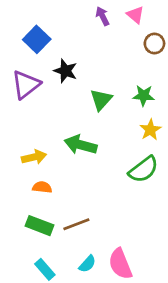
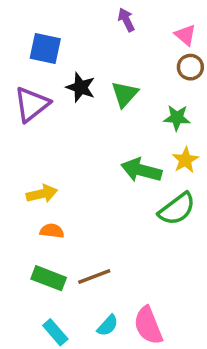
pink triangle: (135, 15) -> (185, 35), moved
blue square: (37, 39) -> (45, 49), turned -32
brown circle: (154, 44) -> (190, 67), moved
green triangle: (101, 100) -> (125, 94), moved
green arrow: (81, 145) -> (141, 170), moved

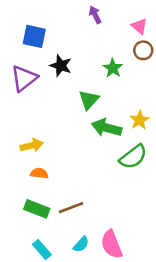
green triangle: (125, 94) -> (89, 100), moved
green star: (177, 118) -> (113, 68), moved, turned 30

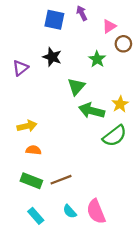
pink triangle: (139, 26) -> (109, 26), moved, turned 48
blue square: (34, 36) -> (54, 20), moved
purple triangle: (24, 78) -> (20, 68), size x0.7
cyan semicircle: (81, 244) -> (70, 211), turned 96

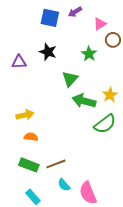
purple arrow: (82, 13) -> (75, 12), turned -96
purple triangle: (20, 68) -> (19, 62), turned 35
cyan semicircle: (70, 211) -> (64, 185), moved

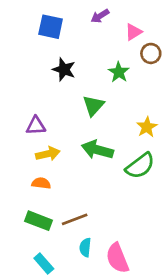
blue square: (50, 18) -> (51, 27), moved
purple triangle: (19, 62) -> (36, 126), moved
green arrow: (84, 101) -> (97, 150), moved
yellow arrow: (25, 115) -> (48, 154), moved
cyan semicircle: (64, 185) -> (85, 247), turned 48

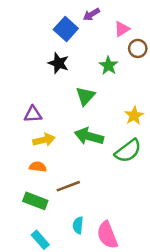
blue square: (51, 27) -> (66, 29), moved, turned 30
brown line: (75, 219) -> (68, 186), moved

